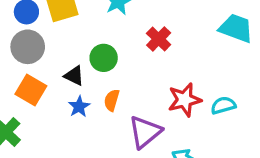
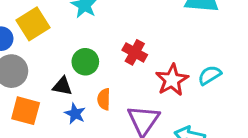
red cross: (159, 39) -> (135, 52), moved

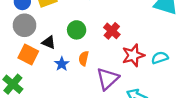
black triangle: (62, 86) -> (49, 42), moved

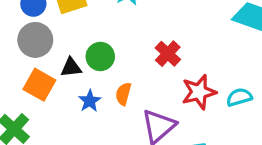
green circle: (77, 30) -> (100, 56), moved
black triangle: (49, 42) -> (71, 67), turned -32

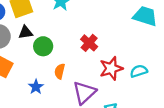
black triangle: (71, 67) -> (26, 32), moved
blue star: (90, 101) -> (36, 87), moved

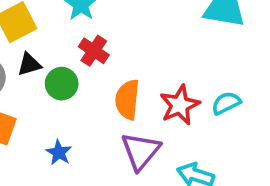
red cross: (89, 43) -> (94, 51), moved
orange semicircle: (60, 71) -> (127, 100), moved, size x1.5

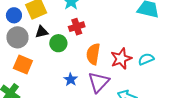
red cross: (94, 51) -> (77, 27), turned 35
blue star: (59, 153) -> (71, 79), moved

